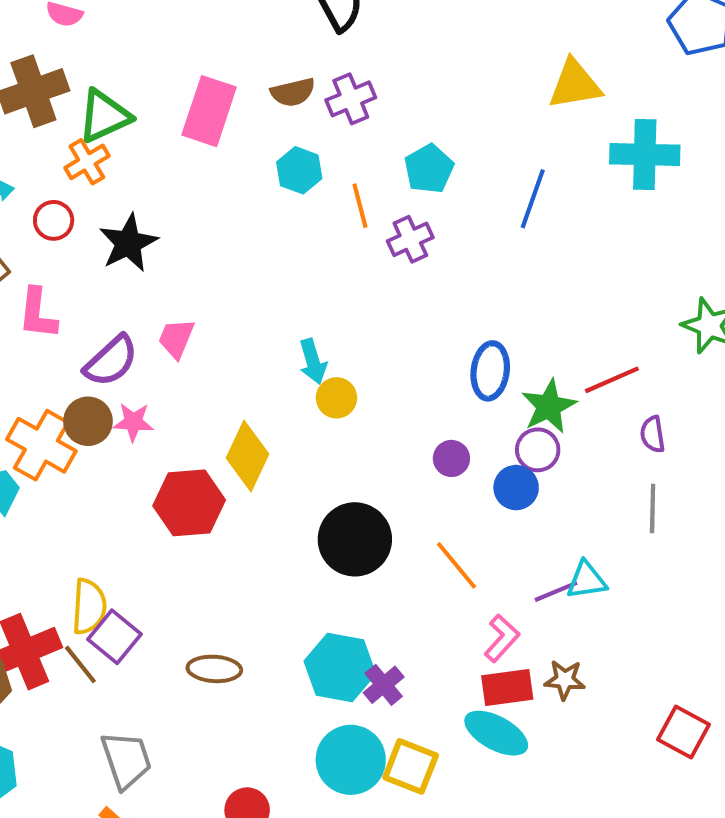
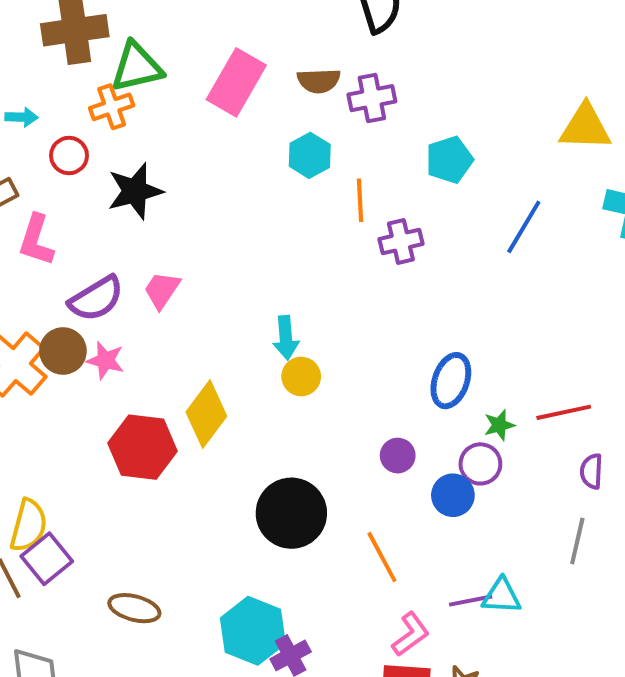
cyan pentagon: (429, 169) -> (449, 160), moved
green star: (549, 406) -> (499, 425), size x0.6

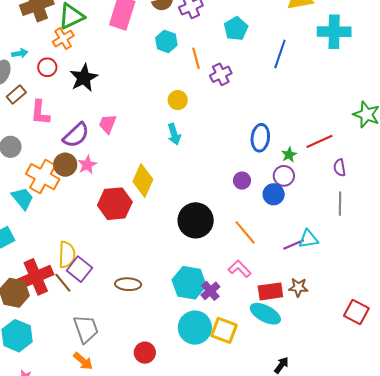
pink star: (105, 360) -> (87, 165), turned -30
yellow circle: (301, 377) -> (178, 100), moved
pink L-shape: (411, 634) -> (240, 269), moved, turned -85

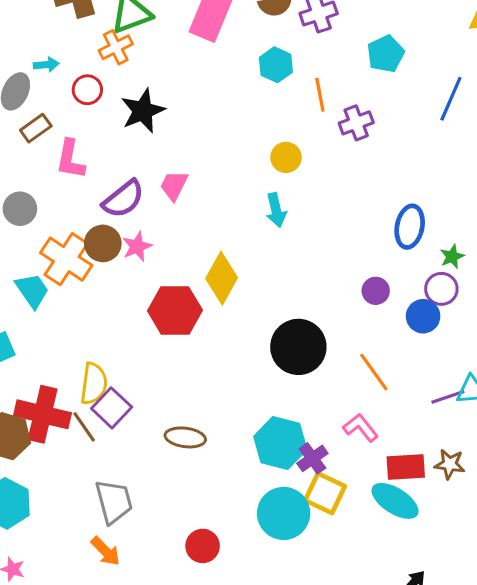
red cross: (36, 277) -> (43, 414), turned 32
yellow square: (224, 330) -> (325, 493), moved

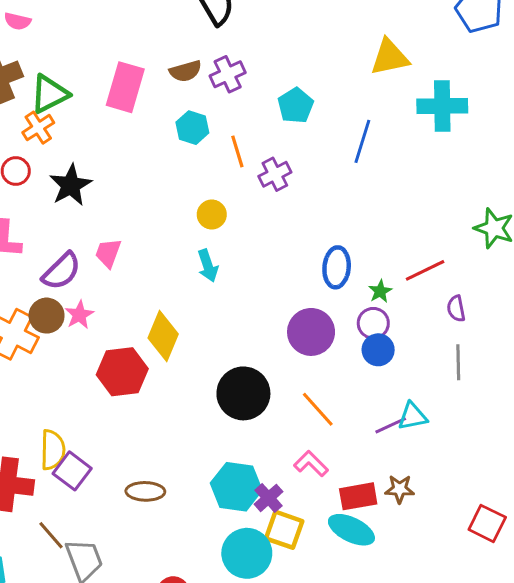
purple circle: (376, 291) -> (311, 332), size x1.8
blue circle: (423, 316) -> (378, 350), moved
brown line: (84, 427) -> (51, 535), moved

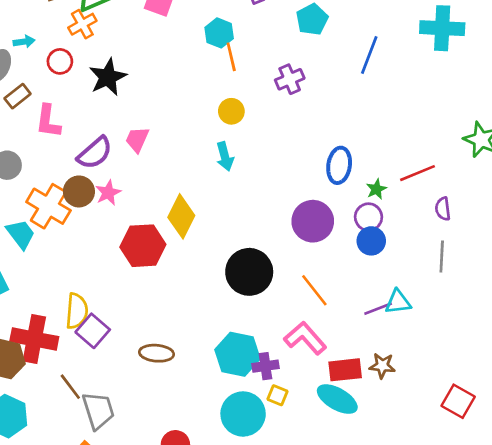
orange line: (237, 151) -> (231, 57), moved
pink L-shape: (311, 464) -> (305, 338), size x1.4
purple cross: (268, 498) -> (265, 366), turned 30
yellow square: (284, 530) -> (278, 395), size x0.6

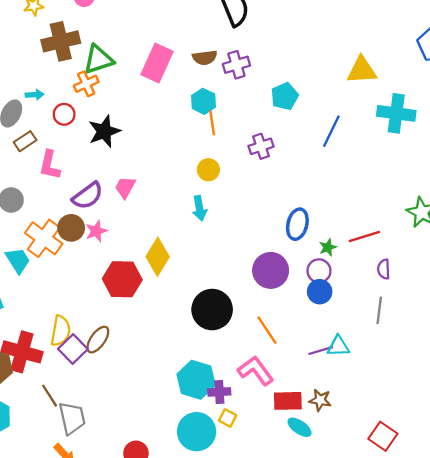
brown ellipse: (157, 353) -> (98, 340), moved, turned -64
cyan ellipse: (337, 399) -> (299, 427), moved, size x0.7

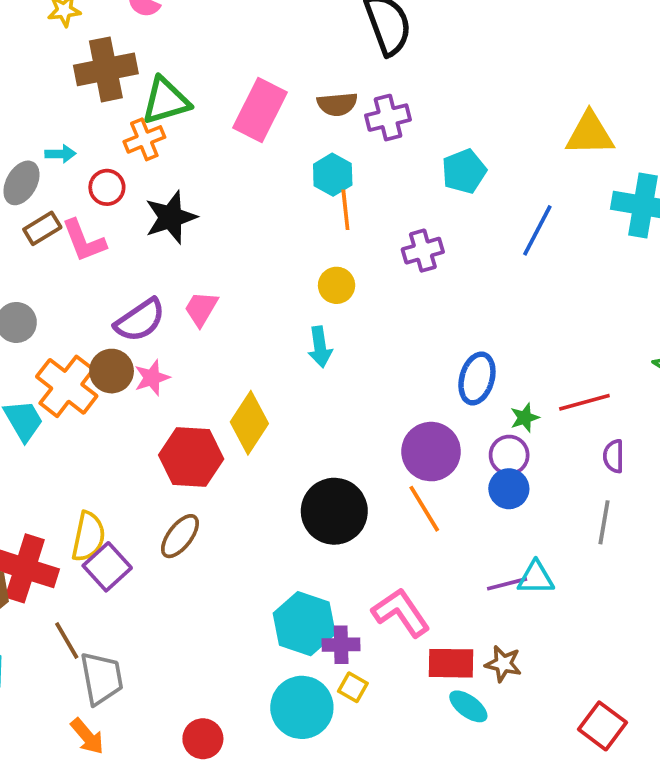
pink L-shape: (50, 165) -> (84, 241), moved, turned -36
orange line: (267, 330) -> (424, 509), moved
brown ellipse: (98, 340) -> (180, 536), moved

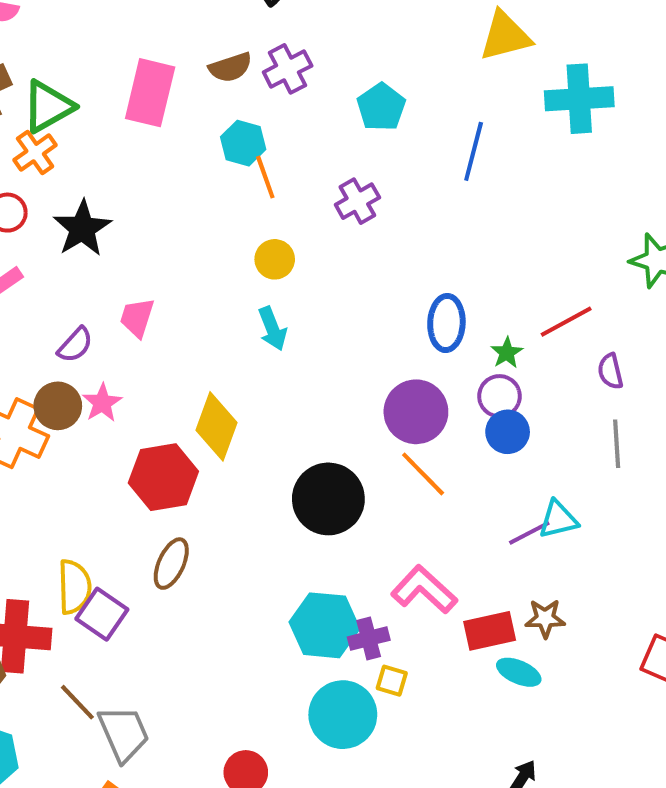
purple semicircle: (140, 320) -> (75, 345), size x0.7

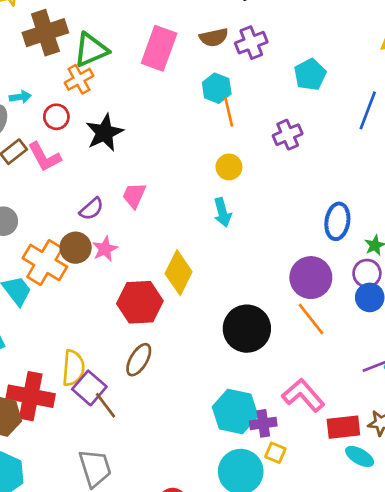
brown line: (77, 702) -> (106, 405), moved

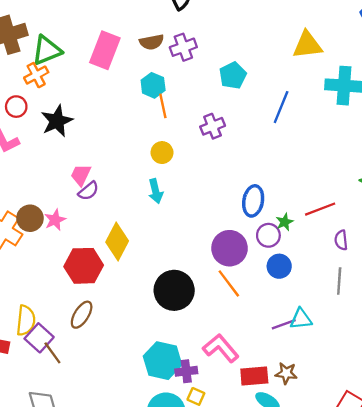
purple semicircle: (91, 209) -> (88, 191), moved
purple circle: (367, 273) -> (268, 235), moved

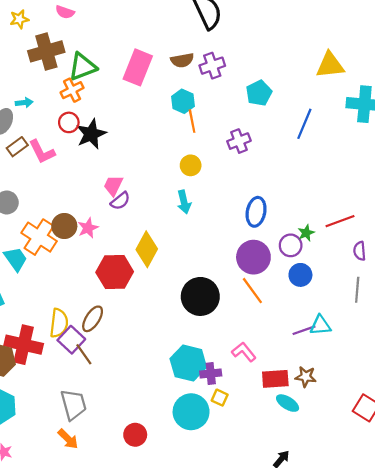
red circle: (16, 107) -> (69, 122), moved
blue ellipse: (253, 201) -> (256, 212), moved
brown ellipse: (82, 315) -> (93, 319), moved
pink L-shape: (221, 348) -> (244, 352), size x0.7

